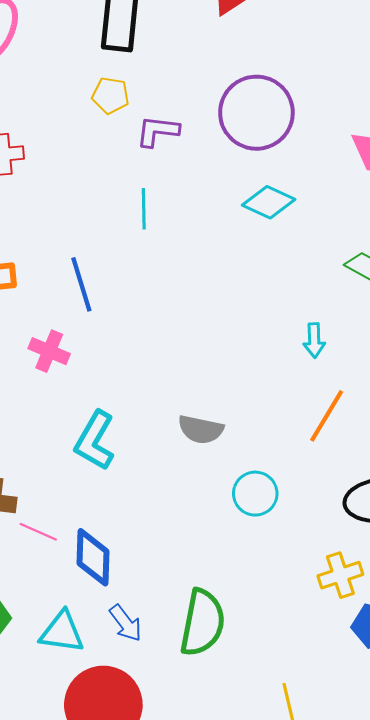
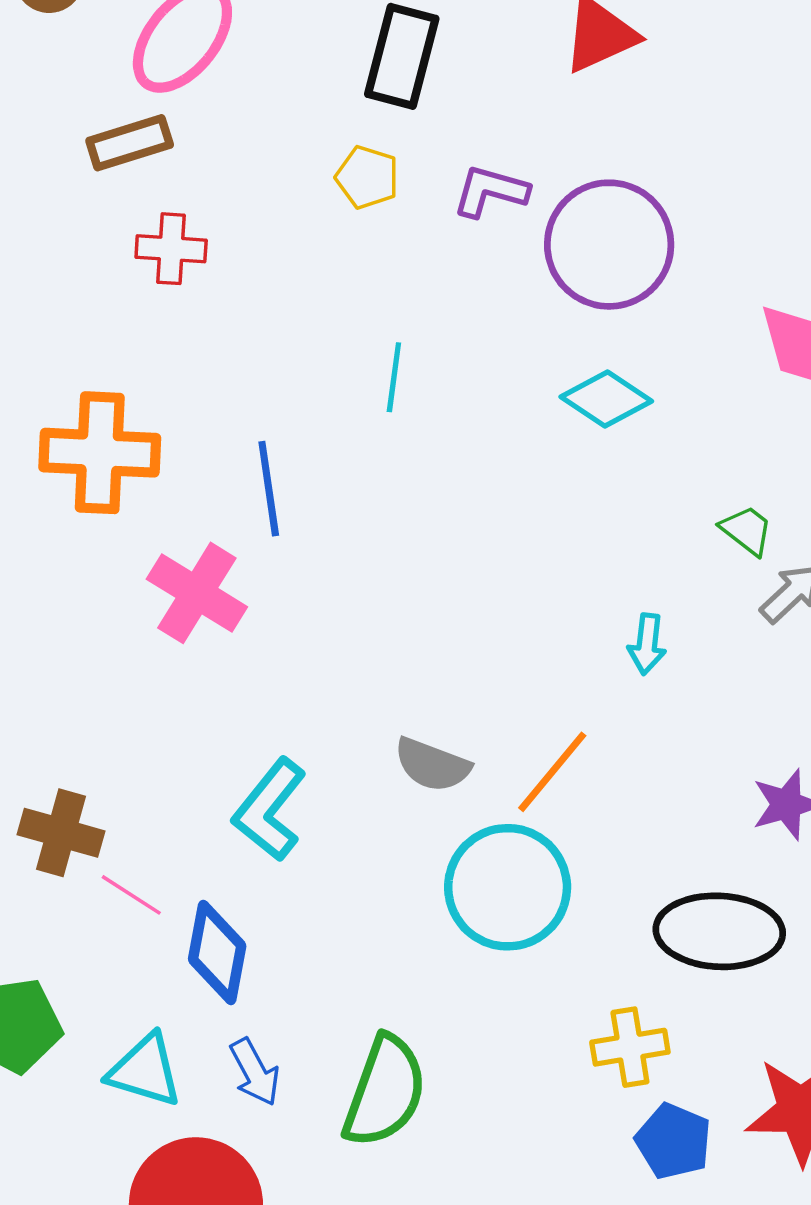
purple L-shape: (157, 131) -> (490, 191), moved
pink cross: (49, 351) -> (197, 593), size x1.4
orange line: (327, 416) -> (552, 772), moved
cyan L-shape: (95, 441) -> (269, 810), moved
cyan circle: (255, 494) -> (508, 887), size x1.6

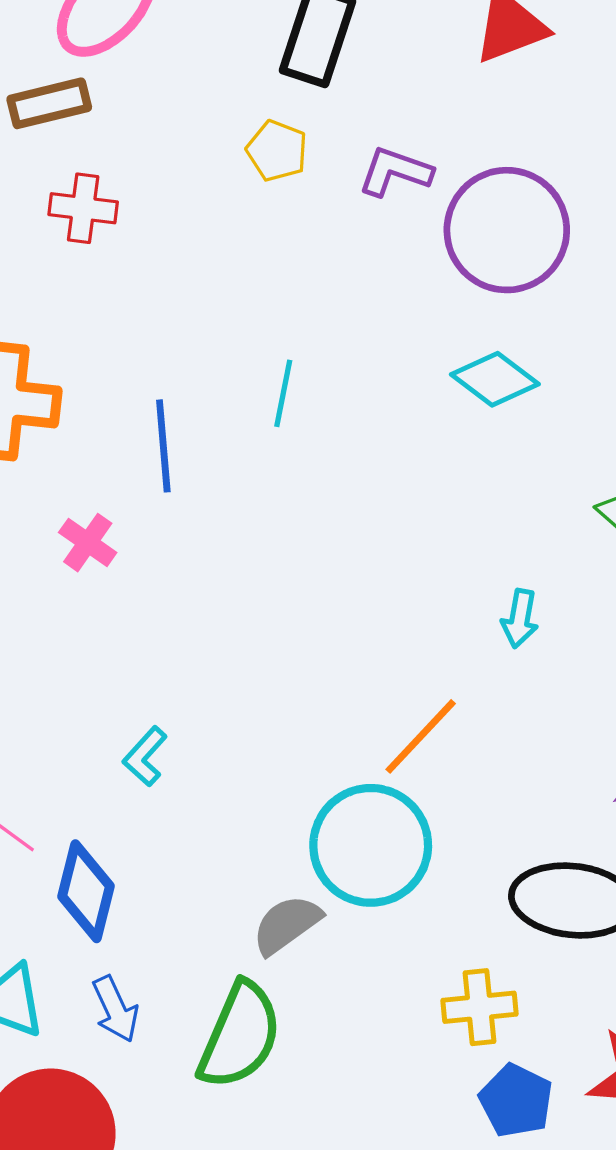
cyan line: (394, 377) -> (283, 393), moved
pink cross: (197, 593) -> (88, 543), size x0.6
gray semicircle: (432, 765) -> (287, 925), moved, turned 120
cyan L-shape: (269, 810) -> (145, 756), size x0.6

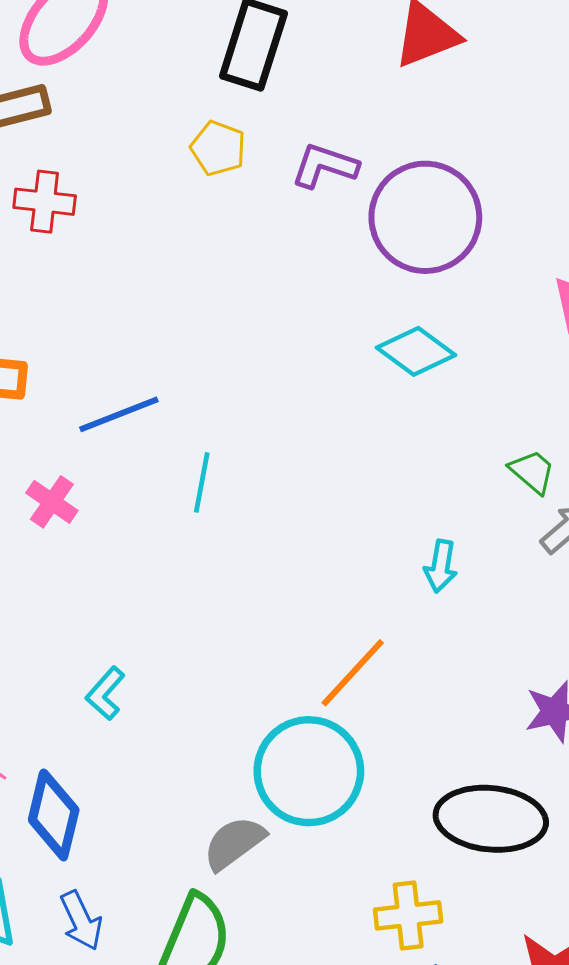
cyan line: (283, 393) -> (202, 482), moved
blue line: (163, 446) -> (119, 414), turned 74

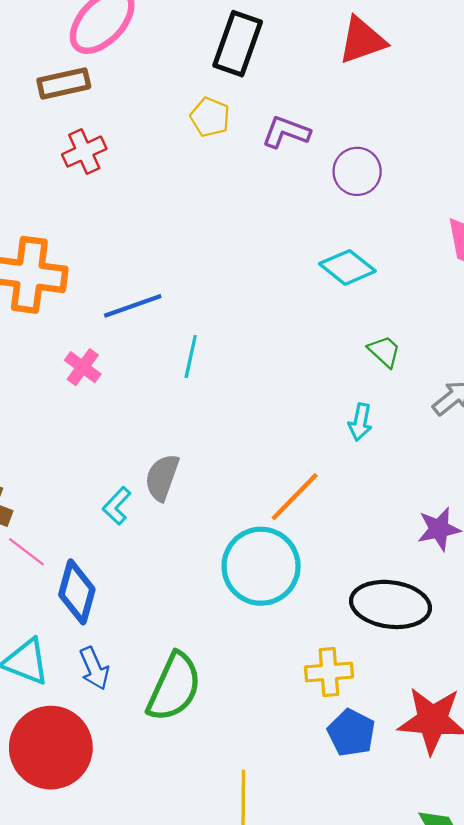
red cross: (45, 202) -> (84, 152), turned -33
purple circle: (425, 217) -> (357, 171), size x0.6
green trapezoid: (532, 472) -> (384, 351), moved
gray semicircle: (234, 843) -> (162, 477), moved, turned -36

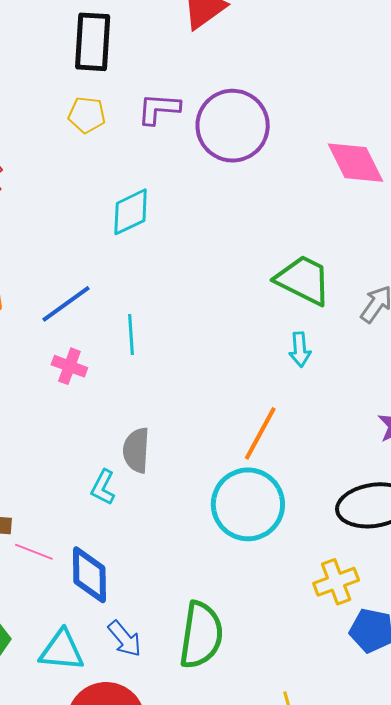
purple circle: (357, 171) -> (233, 126), size x1.6
cyan diamond: (347, 267) -> (131, 212), moved, turned -48
green trapezoid: (384, 351) -> (303, 280), size x1.8
pink cross: (83, 367) -> (69, 366), moved

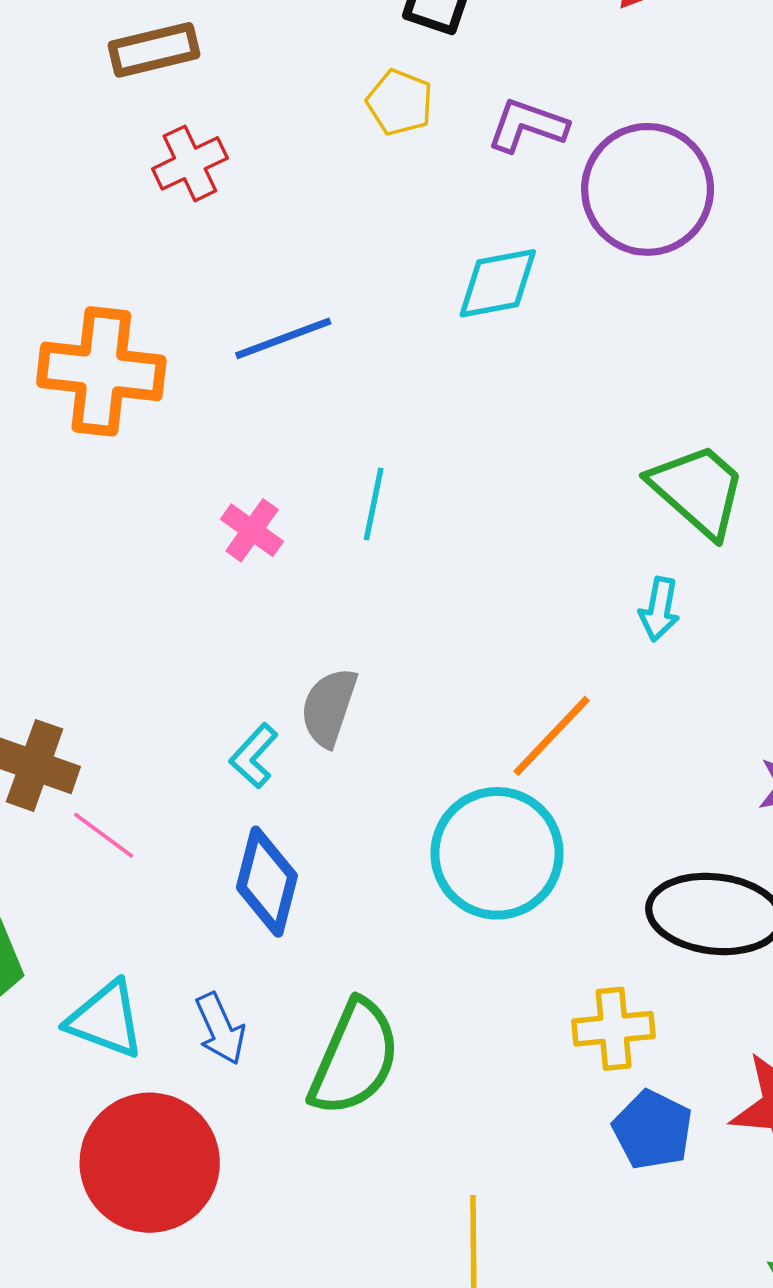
cyan diamond: (131, 212) -> (498, 283), moved
blue line: (66, 304) -> (283, 338), moved
blue diamond: (89, 575) -> (267, 882), moved

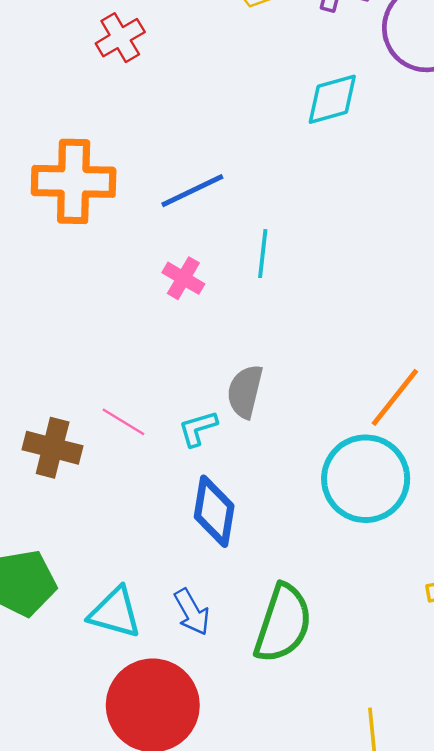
blue line: (283, 338) -> (192, 191), moved
cyan L-shape: (254, 756) -> (198, 428), turned 36
pink line: (104, 835) -> (124, 422), moved

